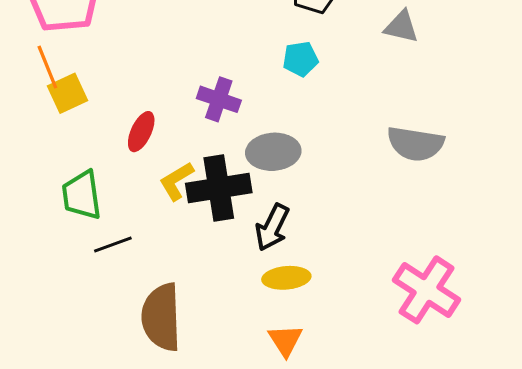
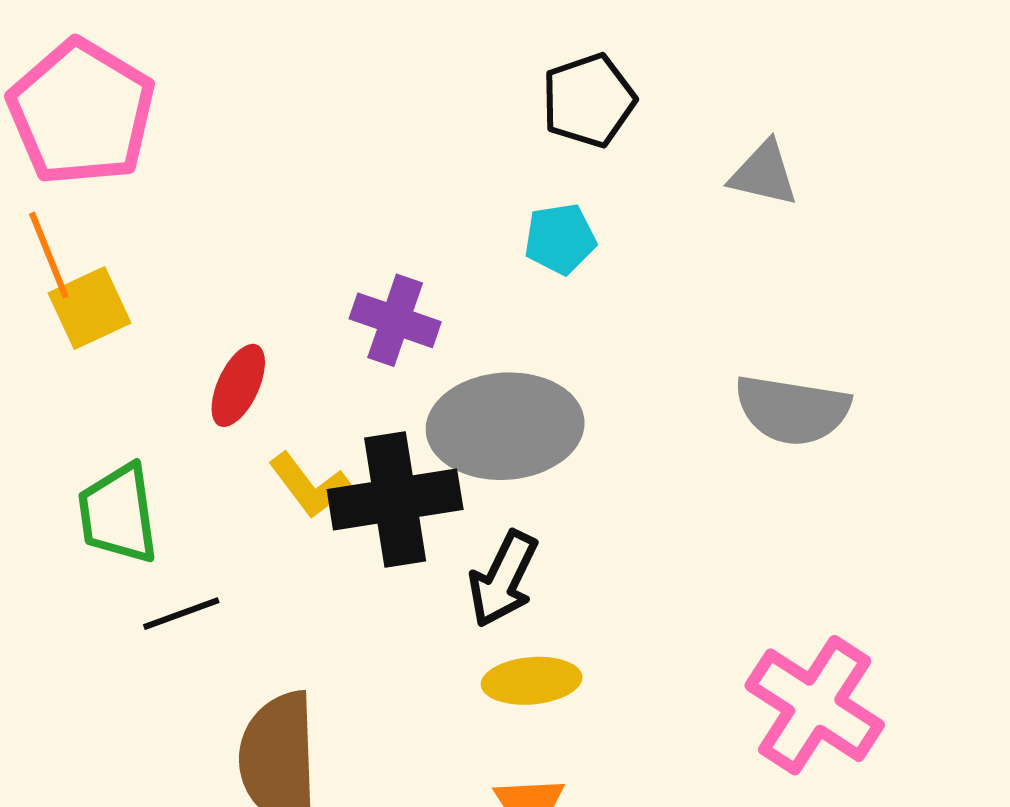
gray ellipse: (273, 152) -> (505, 426), size x1.4
yellow L-shape: (176, 181) -> (310, 485), turned -96

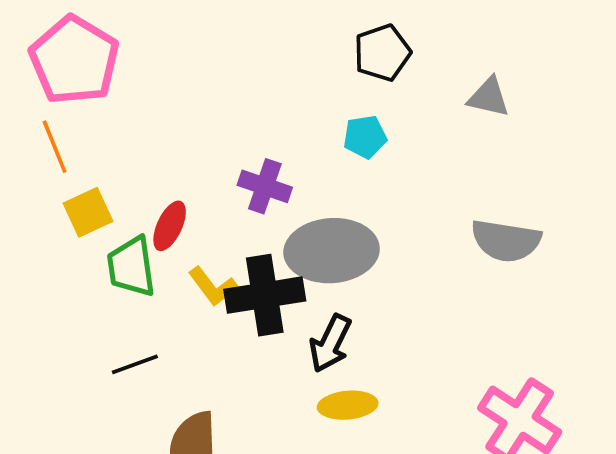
yellow square: (90, 308) -> (88, 212), moved
green trapezoid: (118, 514) -> (131, 267), moved

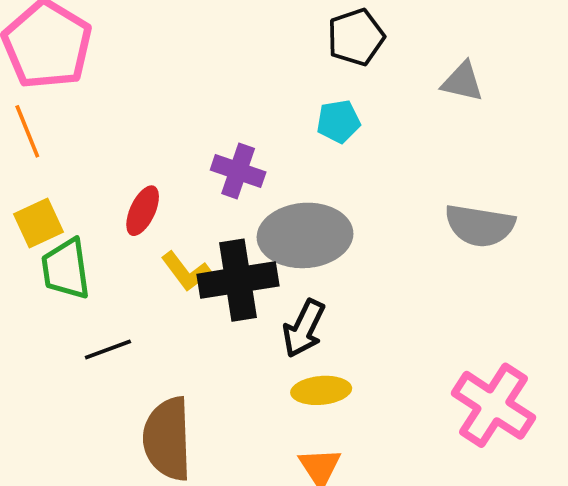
yellow square: (88, 212) -> (38, 223), moved
green trapezoid: (131, 267) -> (66, 269), moved

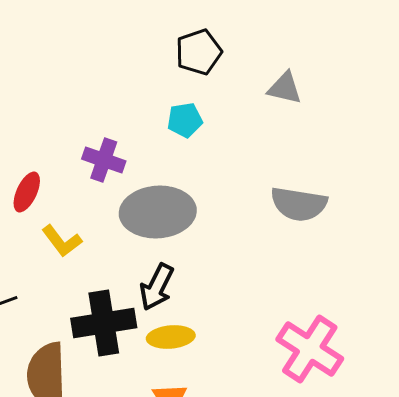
black cross: (238, 280) -> (104, 323), moved

